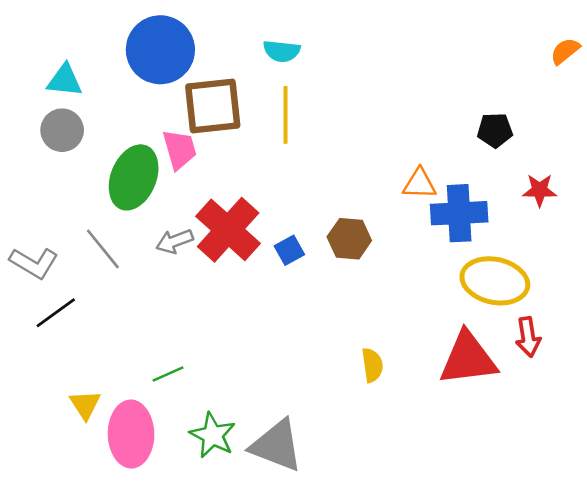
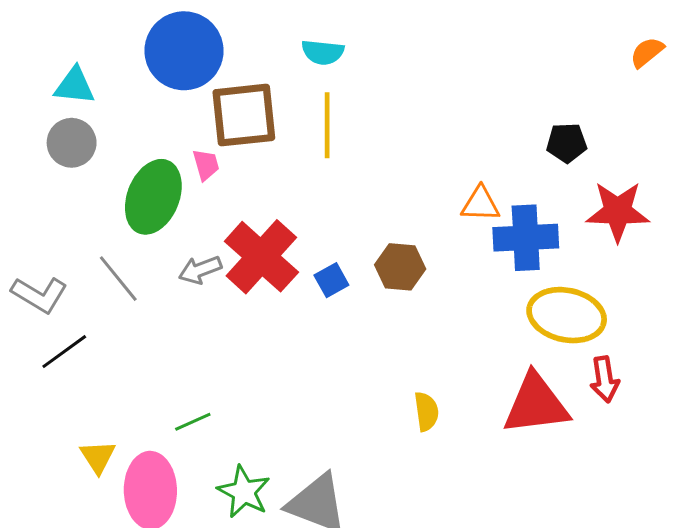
pink trapezoid: (180, 149) -> (206, 165), size x0.7
red star: (540, 190) -> (618, 211), size x1.6

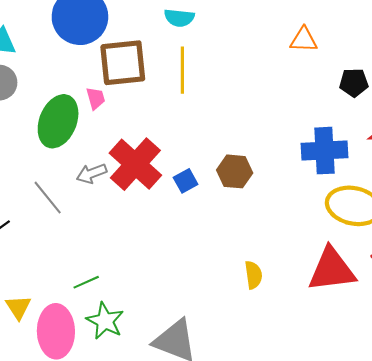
orange triangle: (480, 204) -> (304, 40), moved
gray line: (118, 279) -> (48, 198), moved
green star: (244, 492) -> (105, 321), moved

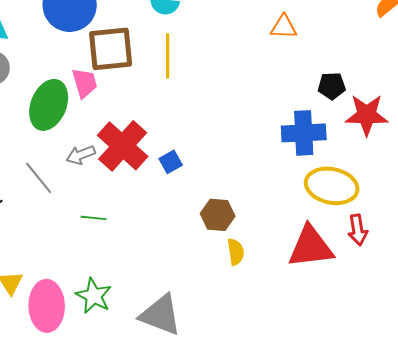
black pentagon: (354, 83) -> (332, 86), moved
pink trapezoid: (96, 98) -> (85, 83), size x1.4
brown hexagon: (235, 171) -> (218, 215), moved
green line: (86, 282) -> (94, 218), moved, turned 30

